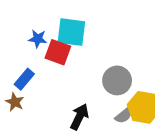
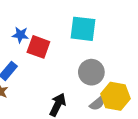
cyan square: (71, 32) -> (83, 29), moved

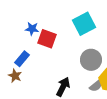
cyan square: (83, 29) -> (84, 24), turned -35

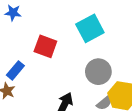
blue star: (32, 29) -> (13, 13), moved

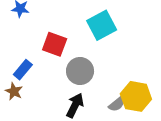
gray circle: (98, 72) -> (80, 71), moved

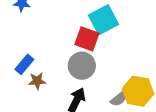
red square: (55, 44) -> (87, 39), moved
brown star: (14, 91) -> (37, 81), moved, turned -30

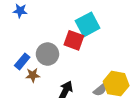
gray circle: (82, 66) -> (47, 54), moved

